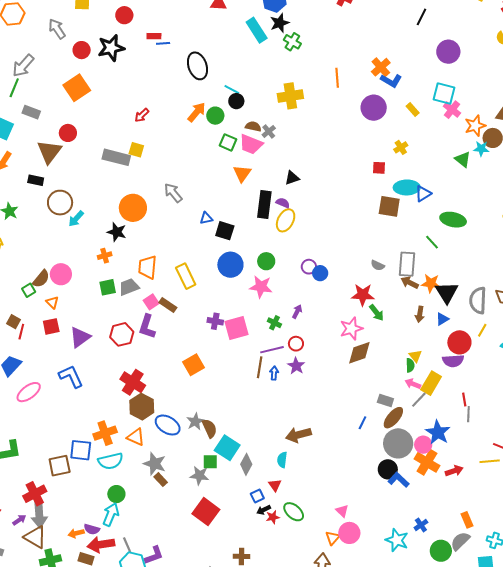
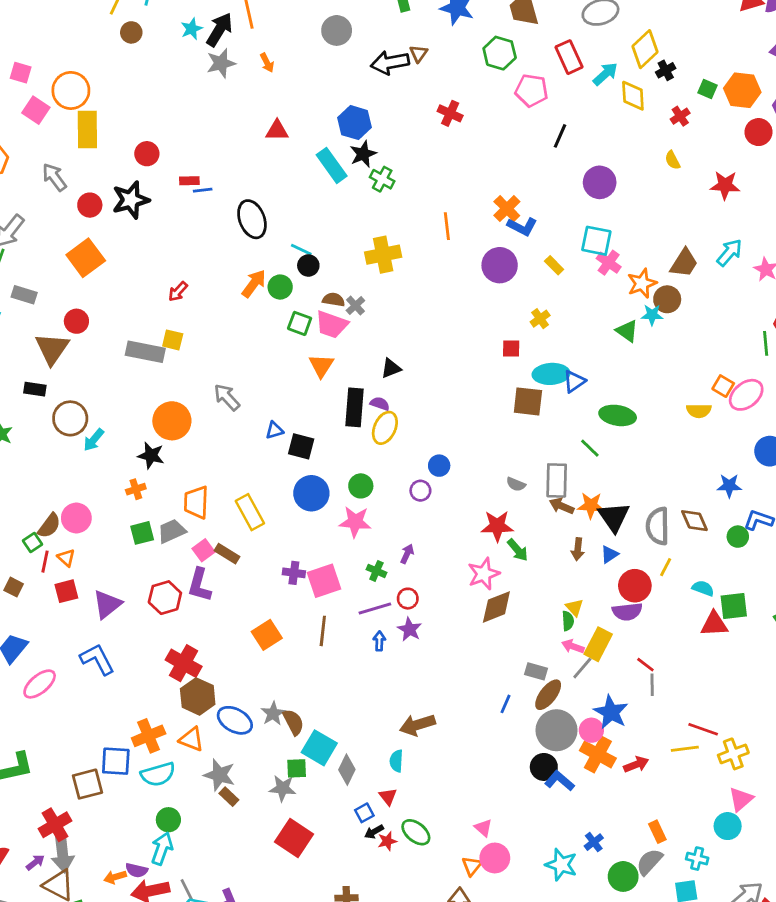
blue circle: (320, 273) -> (439, 466), moved
red line: (21, 332) -> (45, 562), moved
brown line: (260, 367) -> (323, 631), moved
red line: (464, 399) -> (645, 665), turned -40

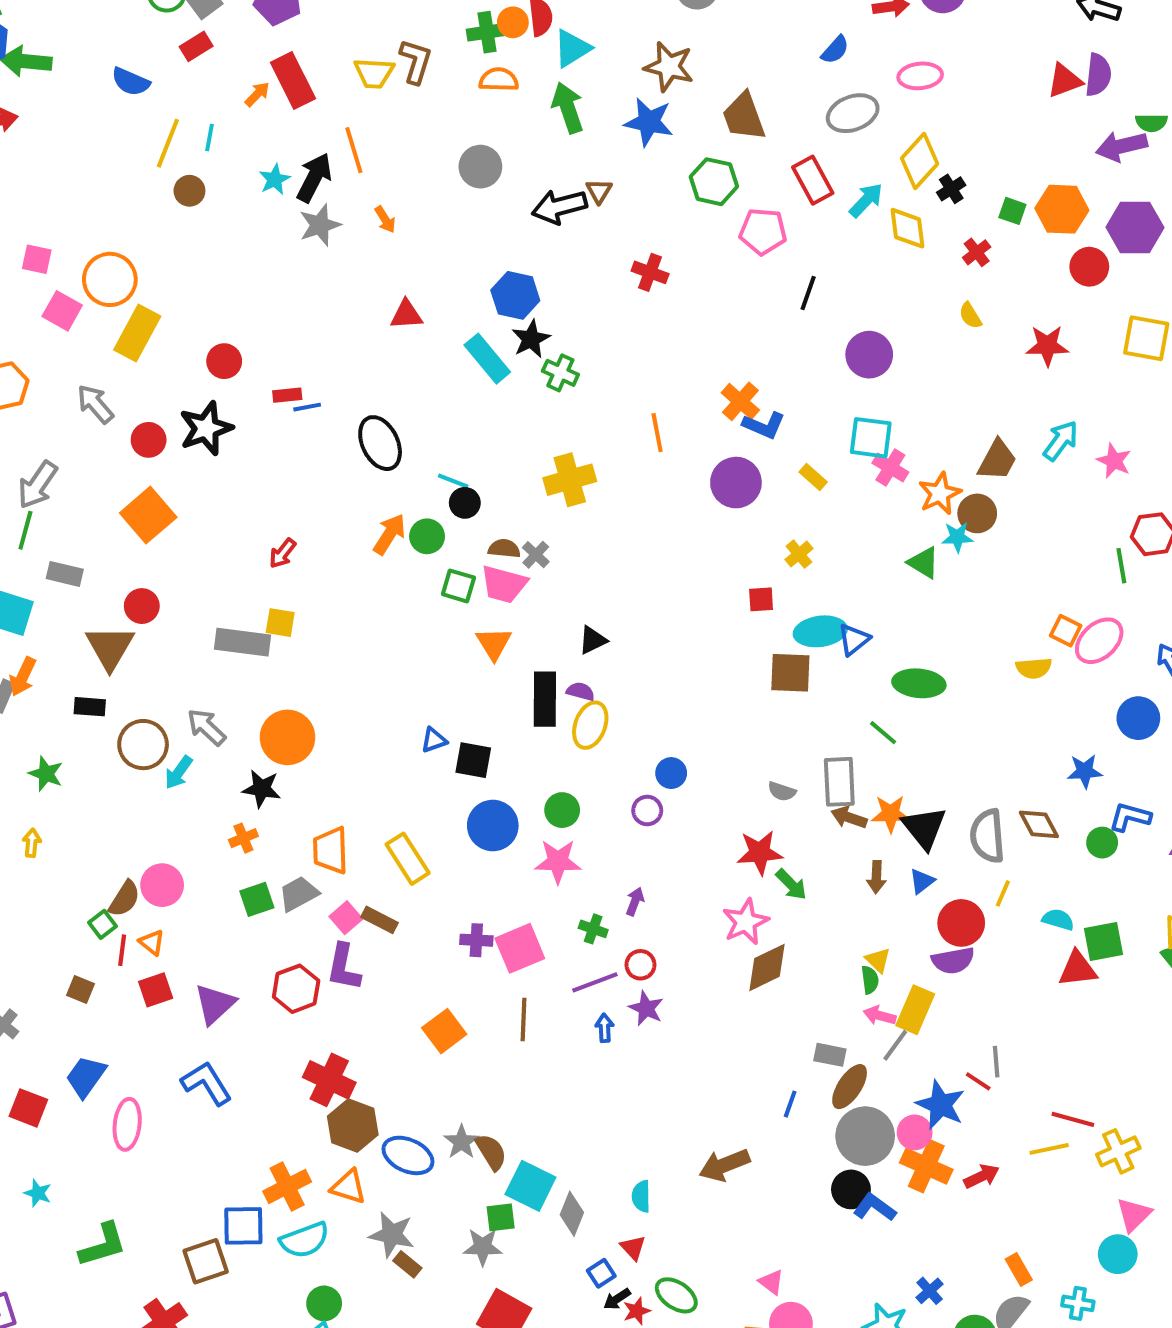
yellow rectangle: (87, 129) -> (137, 333), turned 33
gray arrow: (227, 397) -> (206, 727), moved
red line: (645, 665) -> (978, 1081), moved
pink ellipse: (40, 684) -> (127, 1124), turned -40
brown arrow: (417, 725) -> (724, 1165), moved

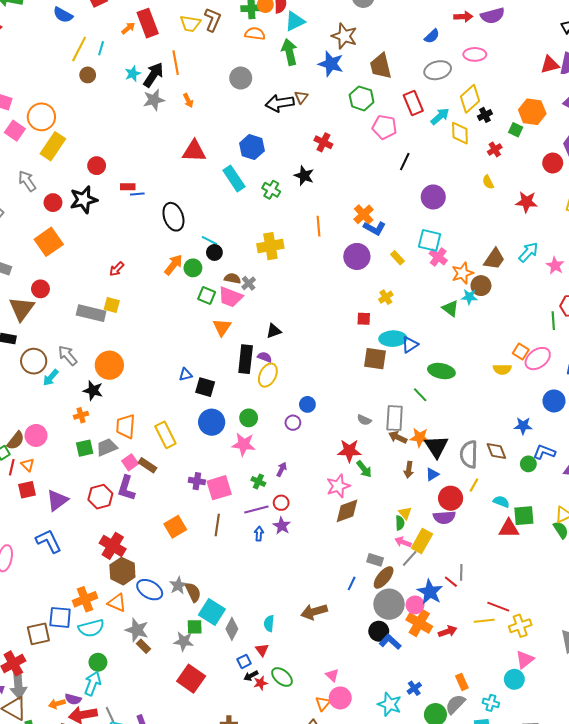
orange hexagon: (1062, 209) -> (532, 112), moved
red triangle: (406, 315) -> (194, 151), size x1.4
black star: (531, 339) -> (304, 176), moved, turned -30

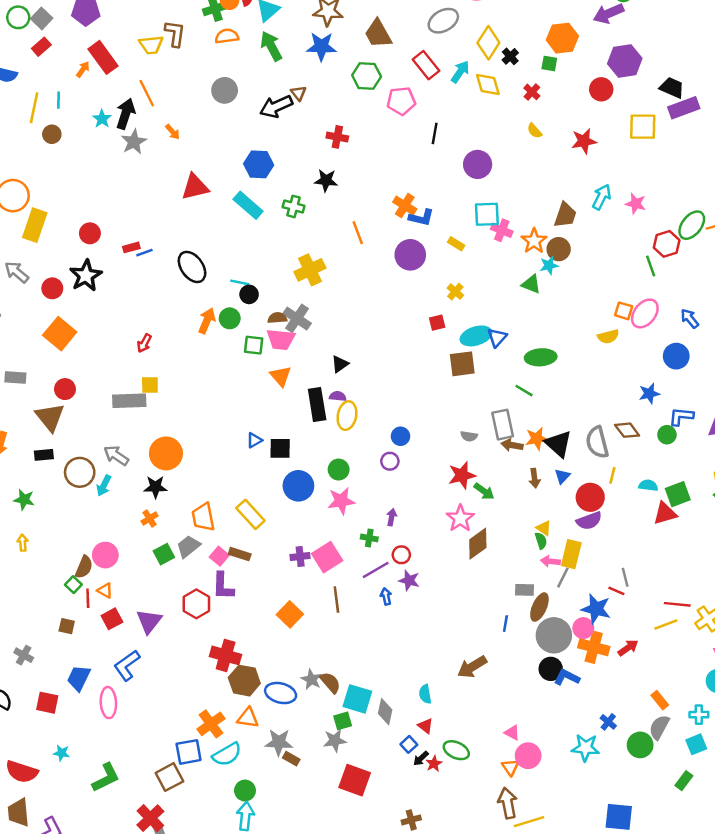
gray cross: (249, 283) -> (297, 318), size x1.6
blue L-shape: (49, 541) -> (127, 665), moved, turned -84

